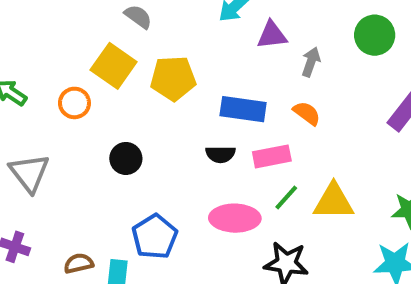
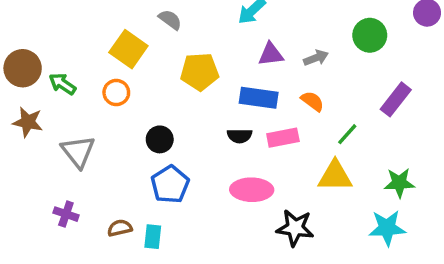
purple triangle: (272, 35) -> (271, 54), moved
gray arrow: (311, 62) -> (316, 58), turned 50
yellow square: (114, 66) -> (128, 49), moved
green line: (286, 198) -> (347, 134), moved
blue pentagon: (155, 237) -> (170, 185), moved

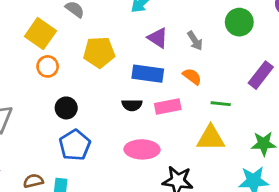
purple triangle: (271, 54) -> (158, 38), turned 40
gray arrow: (316, 58) -> (195, 41), turned 78
orange circle: (116, 93) -> (48, 66), moved
green line: (347, 134) -> (221, 104), turned 54

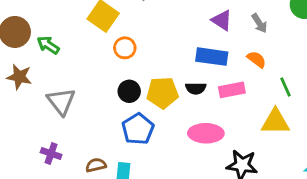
yellow pentagon: (99, 52) -> (162, 93), moved
orange circle: (48, 66) -> (125, 48), moved
green line: (221, 104) -> (285, 87), turned 60

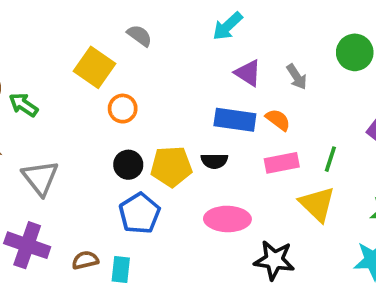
orange semicircle: (257, 59) -> (278, 120), moved
green line: (285, 87) -> (330, 159), turned 42
pink rectangle: (232, 90) -> (282, 163), moved
yellow triangle: (275, 122) -> (317, 204), turned 44
purple cross: (51, 154) -> (27, 245), size x1.6

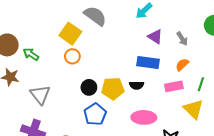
gray semicircle: (139, 36) -> (95, 16), size x1.6
orange circle: (123, 109) -> (72, 56), moved
orange semicircle: (278, 120) -> (182, 65), moved, turned -80

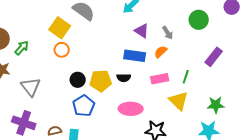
green arrow: (31, 54) -> (22, 48), turned 98
orange semicircle: (182, 65) -> (161, 52), moved

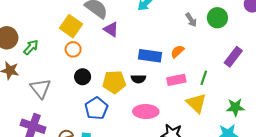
purple triangle: (142, 31) -> (111, 29), moved
gray arrow: (168, 33) -> (191, 20), moved
black circle: (78, 80) -> (83, 77), moved

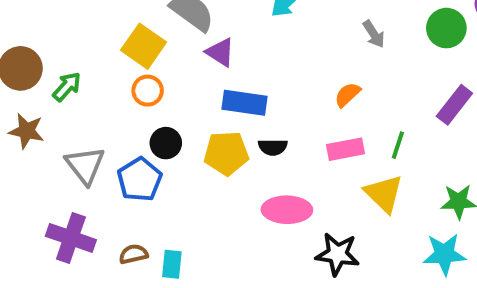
green circle: (217, 18) -> (446, 28), moved
blue rectangle: (150, 56) -> (245, 103), moved
blue pentagon: (96, 108) -> (140, 179), moved

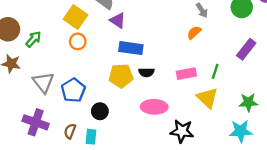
orange semicircle: (347, 95) -> (194, 33), moved
black circle: (166, 143) -> (100, 111), moved
brown semicircle: (133, 254) -> (70, 131), turned -56

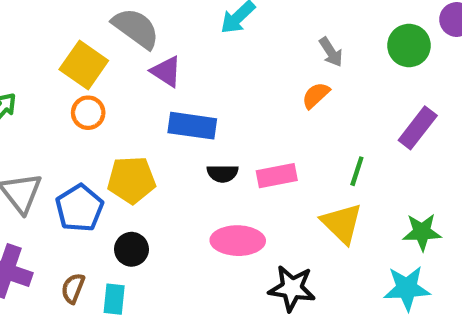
pink rectangle: (186, 74) -> (277, 176), moved
yellow pentagon: (121, 76) -> (131, 180), moved

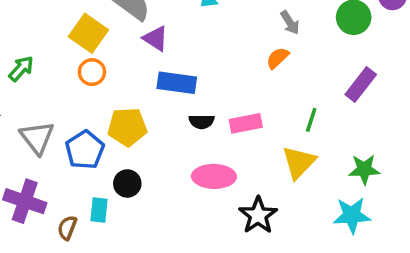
yellow triangle: (342, 223) -> (299, 162), turned 30
brown semicircle: (73, 288) -> (67, 228), moved
black star: (292, 288) -> (258, 215), turned 30
cyan rectangle: (114, 299) -> (99, 210), moved

